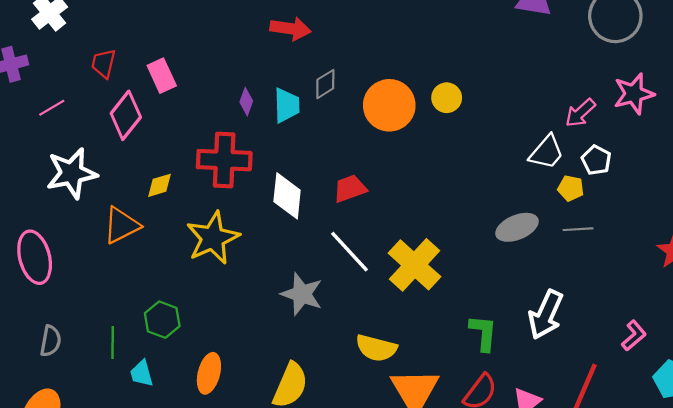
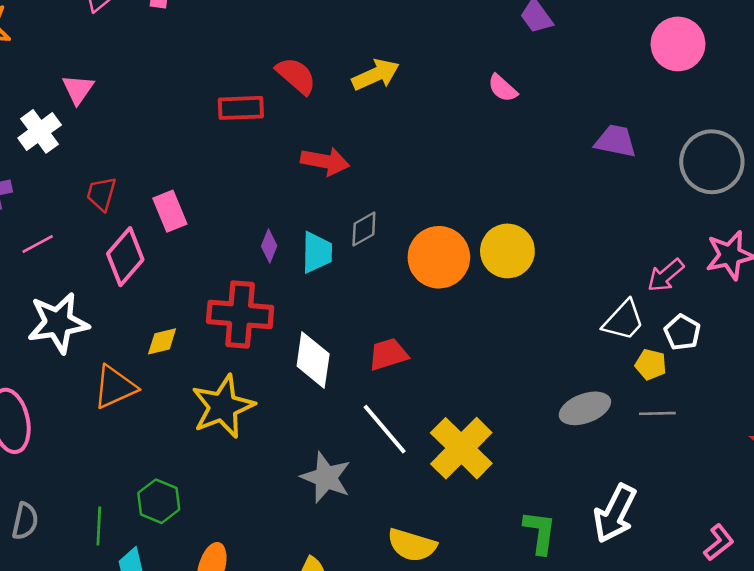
yellow circle: (447, 98) -> (507, 251), size x1.5

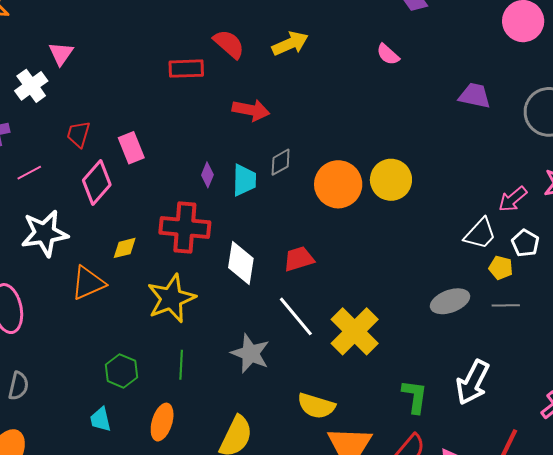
green line: (99, 526) -> (181, 365), moved

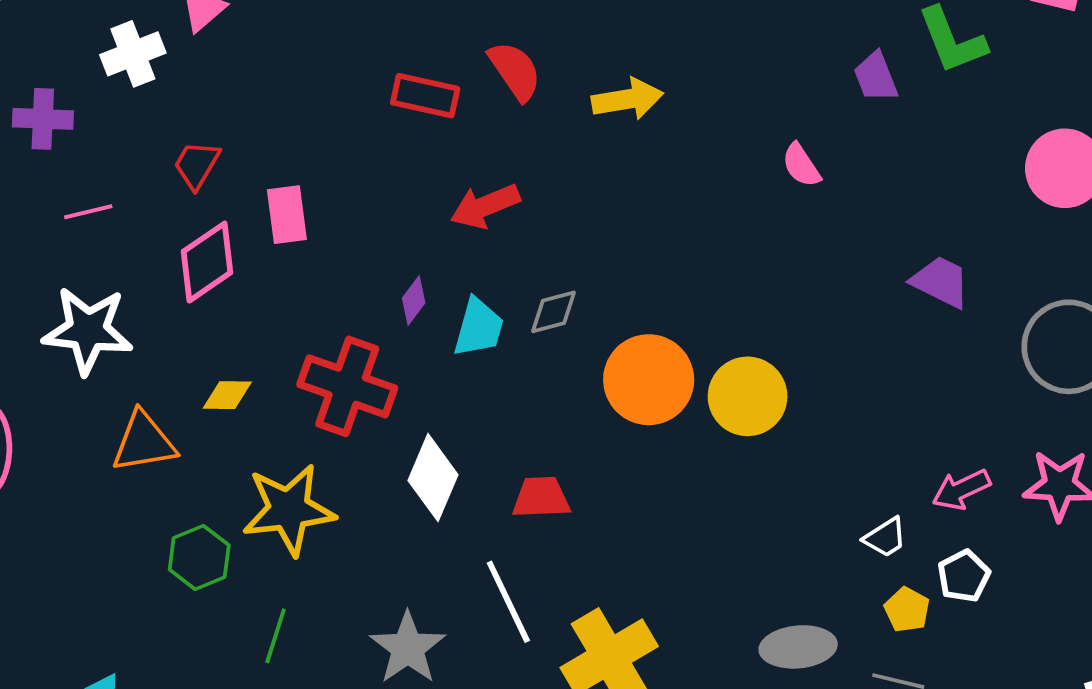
red arrow: (251, 110) -> (485, 206), moved, turned 132
white trapezoid: (480, 234) -> (885, 538), size x0.7
green hexagon: (121, 371) -> (199, 557), moved

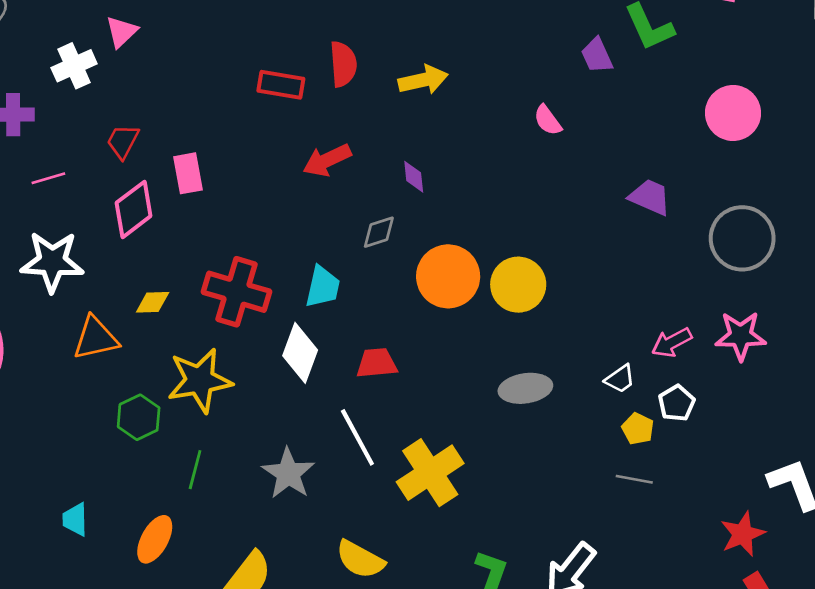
red semicircle: (515, 71) -> (343, 64), turned 33
purple diamond: (414, 301) -> (414, 177), moved, turned -40
cyan trapezoid: (478, 327) -> (323, 287), moved
gray ellipse: (798, 647) -> (525, 388), moved

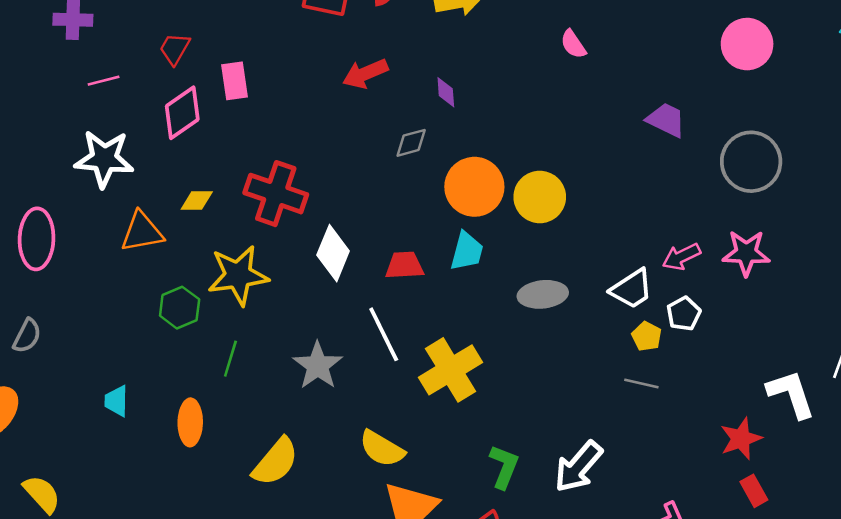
cyan trapezoid: (323, 287) -> (467, 251), moved
white trapezoid: (620, 379) -> (632, 289), size x1.5
orange ellipse: (155, 539) -> (190, 422), turned -30

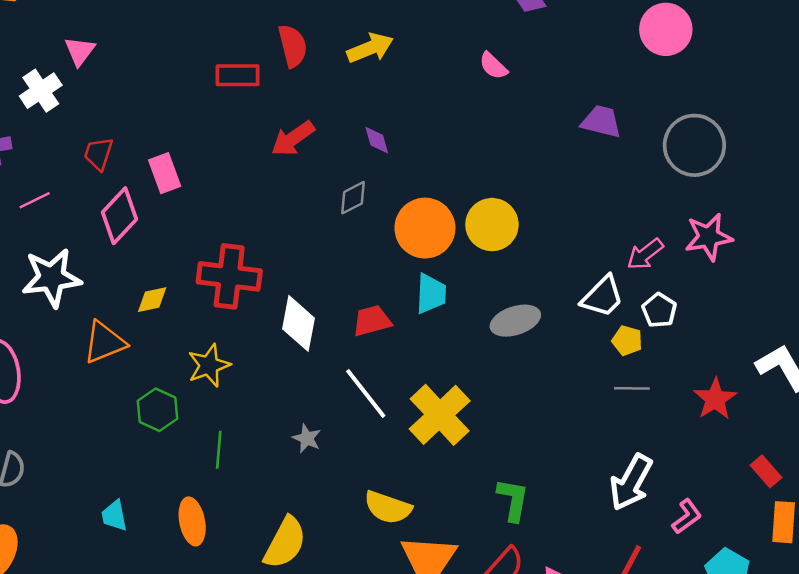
yellow star: (238, 275) -> (209, 365), size x0.7
gray star: (318, 366) -> (307, 438), size x0.6
red star: (741, 439) -> (715, 399), moved
white arrow: (578, 467) -> (631, 482), moved

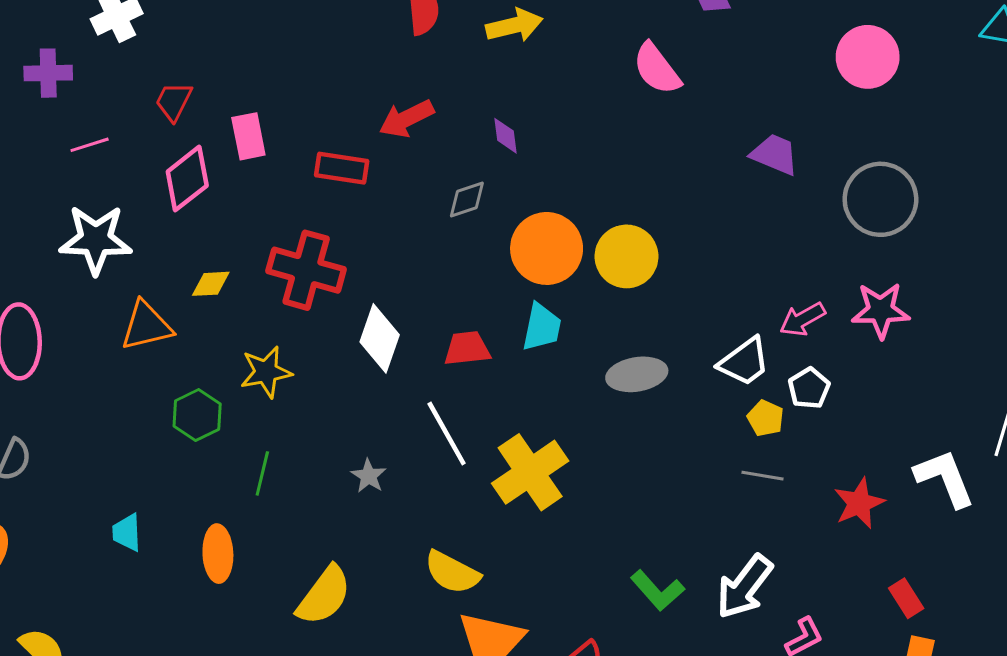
pink semicircle: (493, 66) -> (657, 69), size x1.5
red rectangle: (238, 75) -> (342, 168), moved
green L-shape: (513, 500) -> (657, 590), moved, turned 120

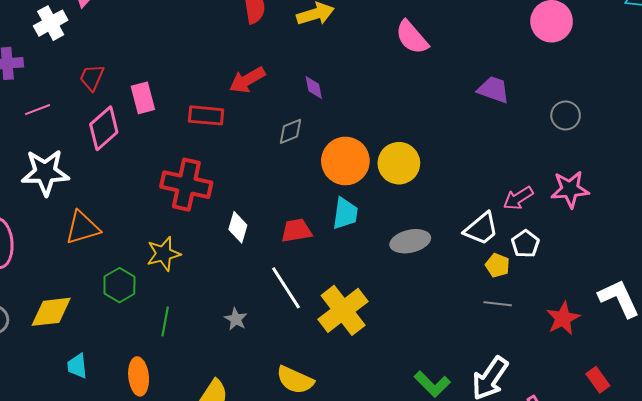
gray circle: (880, 199) -> (566, 115), size x0.6
yellow diamond: (211, 284) -> (51, 312), moved, size x1.6
white diamond: (380, 338) -> (238, 227), size x0.7

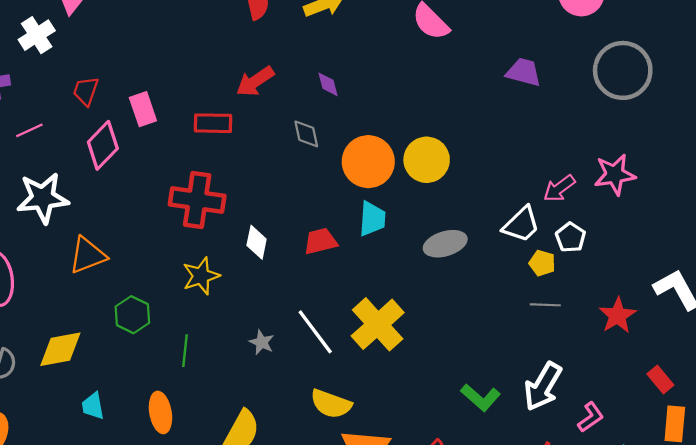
gray circle: (566, 115) -> (623, 70), moved, size x1.8
gray diamond: (291, 131) -> (306, 134), turned -76
yellow star: (164, 254) -> (201, 276), moved
white line: (286, 288) -> (315, 332), moved

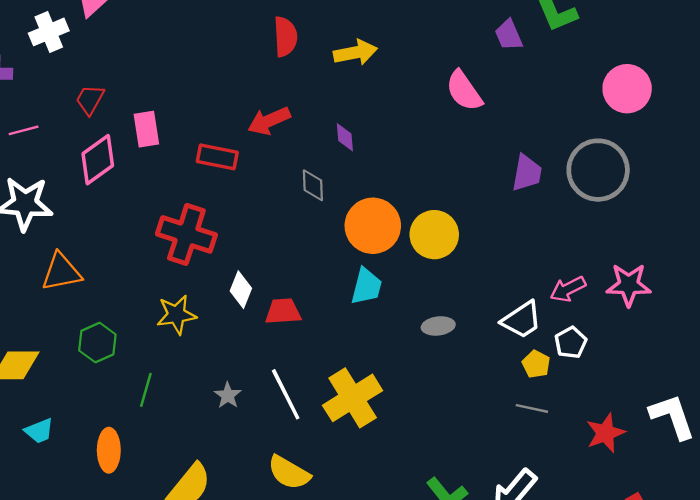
gray circle: (623, 70) -> (598, 170), moved
purple trapezoid: (524, 72) -> (527, 173), moved, turned 75
red trapezoid: (320, 241) -> (283, 311), moved
gray ellipse: (445, 244) -> (438, 326), size x0.7
cyan trapezoid: (93, 406) -> (39, 431), turned -112

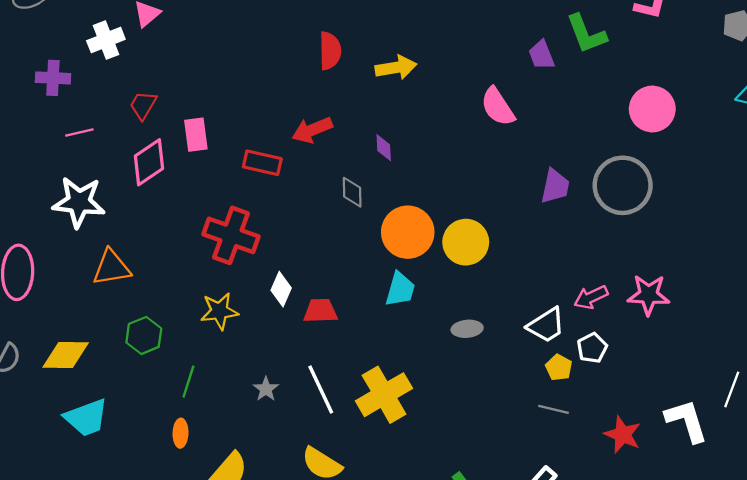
cyan trapezoid: (39, 431) -> (86, 418), size x1.6
red star: (605, 433) -> (623, 435), turned -30
orange ellipse: (109, 450) -> (181, 433), moved, size x0.7

